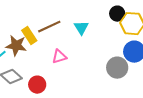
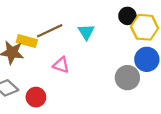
yellow rectangle: (29, 36) -> (27, 41), turned -42
pink triangle: (59, 57) -> (61, 65), turned 35

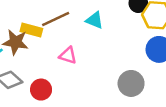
cyan triangle: (86, 32) -> (95, 20), turned -36
gray circle: (127, 78) -> (131, 83), moved

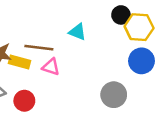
brown line: (56, 19) -> (39, 48), moved, turned 32
yellow rectangle: (31, 30) -> (19, 62), moved

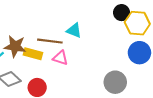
cyan triangle: (77, 32) -> (74, 31), moved

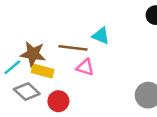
yellow rectangle: (33, 54) -> (43, 71), moved

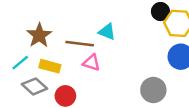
brown star: (33, 54) -> (39, 35), moved, turned 30

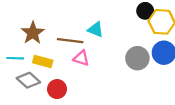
cyan line: (20, 63) -> (15, 58), turned 42
gray circle: (153, 90) -> (137, 58), moved

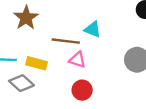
brown star: (33, 33) -> (26, 18), moved
red circle: (57, 89) -> (82, 90), moved

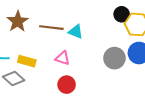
brown line: (66, 41) -> (51, 28), moved

